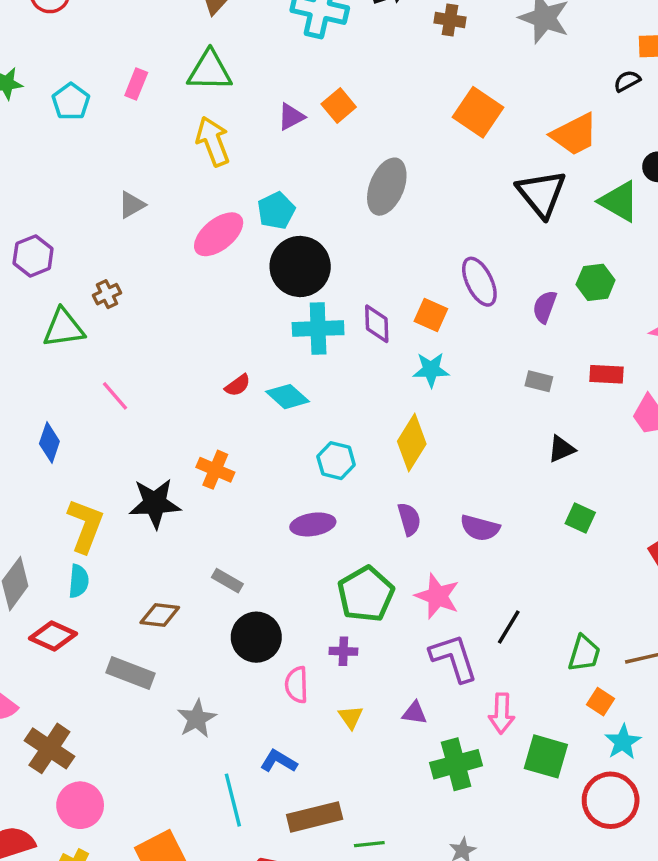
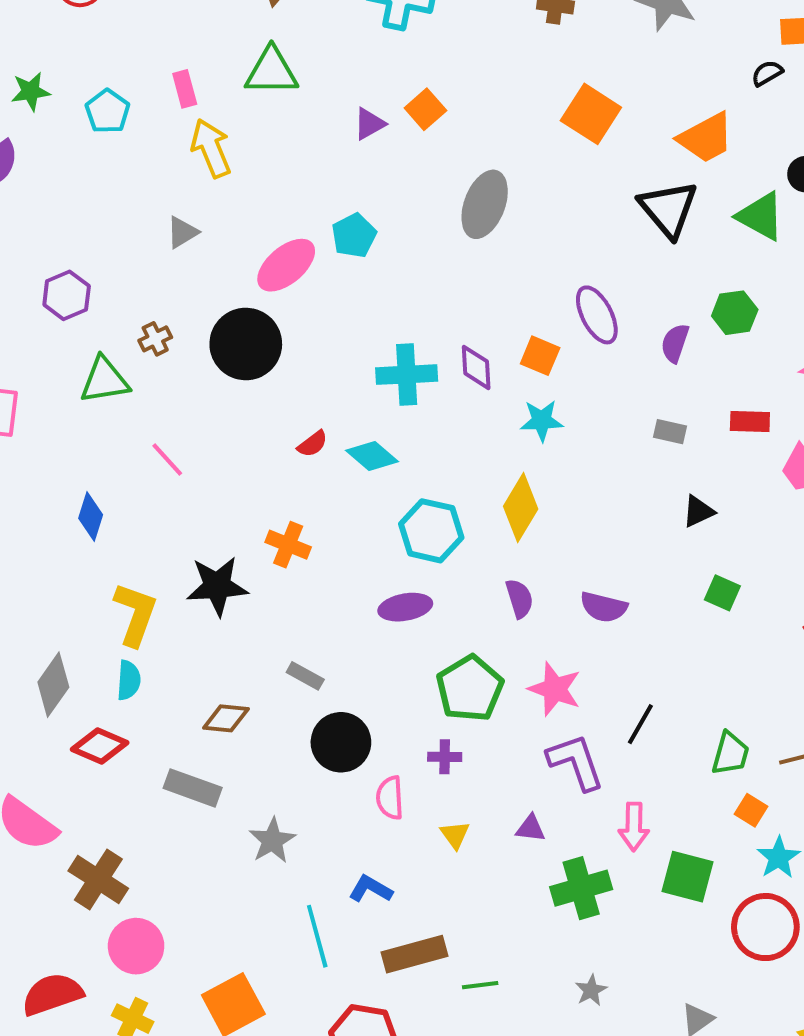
pink rectangle: (136, 84) -> (185, 89), turned -36
yellow arrow: (213, 141) -> (211, 148), moved
black circle: (300, 266) -> (246, 344), moved
cyan hexagon: (336, 461) -> (431, 531), size x1.4

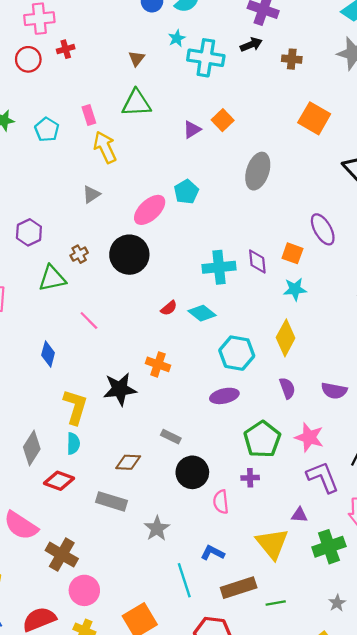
yellow triangle: (455, 835) -> (272, 544), moved, size x2.0

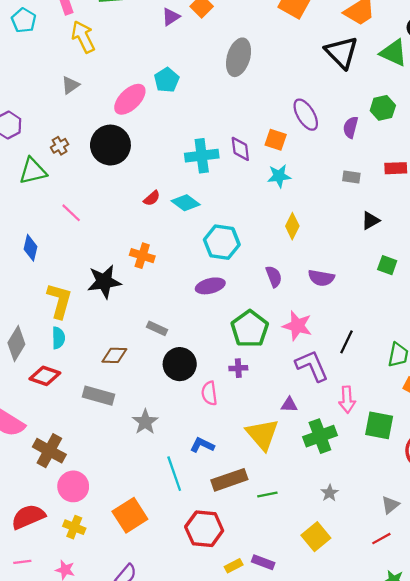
yellow diamond: (286, 338) -> (292, 226), moved, size x0.7

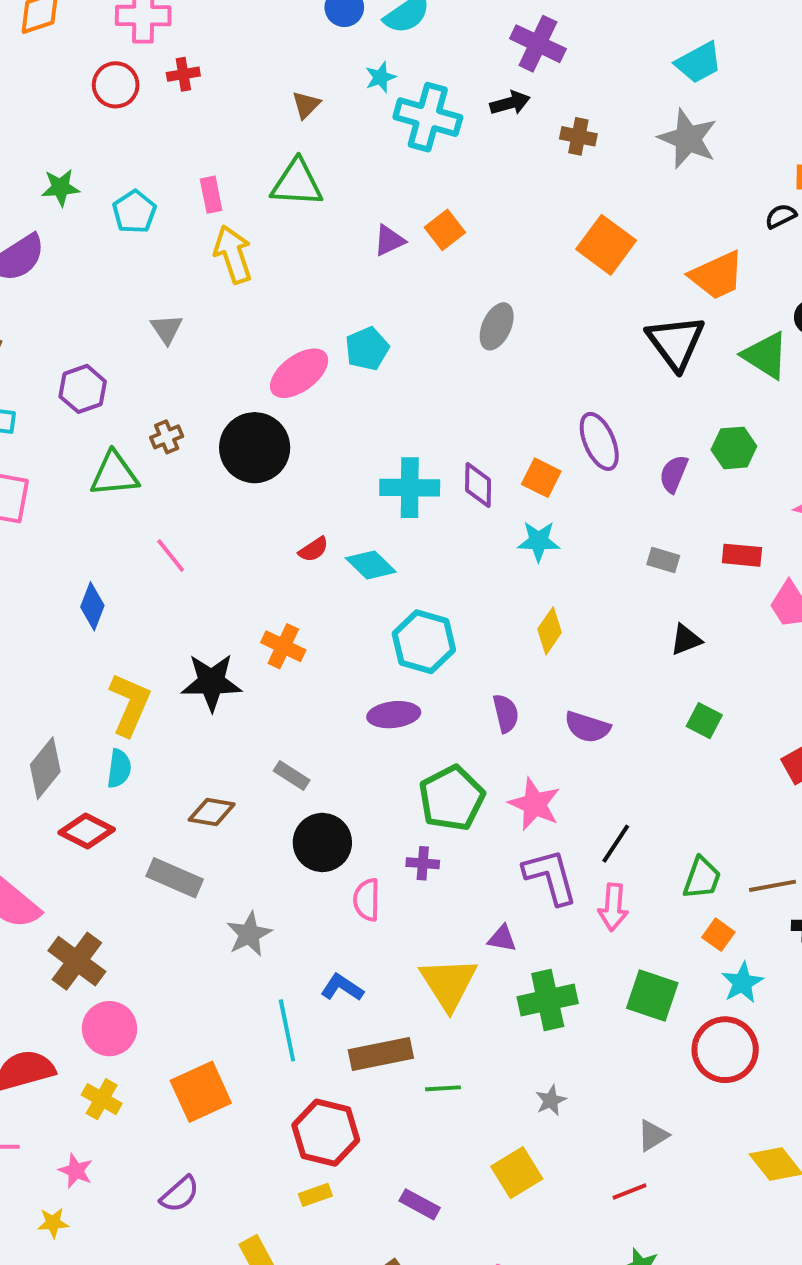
gray ellipse: (239, 57) -> (497, 326), size x0.7
gray triangle: (70, 85) -> (167, 329), moved, turned -36
pink arrow: (347, 400) -> (613, 907), moved
yellow rectangle: (234, 566) -> (315, 1195), moved

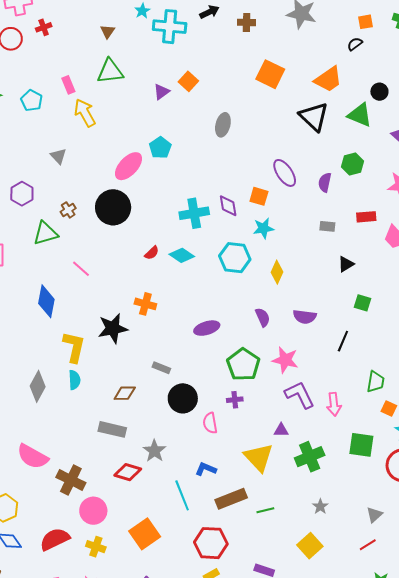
blue diamond: (92, 606) -> (46, 301), size x1.4
cyan hexagon: (424, 642) -> (235, 258), moved
red diamond: (87, 831) -> (128, 472), moved
black line: (616, 844) -> (343, 341), moved

